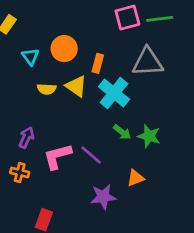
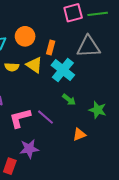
green star: (149, 136) -> (98, 110), moved
purple star: (103, 197) -> (29, 149), moved

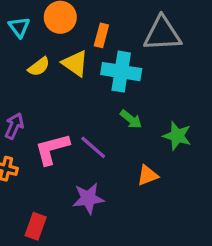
yellow semicircle: (12, 67) -> (39, 67), turned -40
cyan cross: (63, 70) -> (121, 72), turned -30
purple star: (29, 149) -> (88, 198), moved

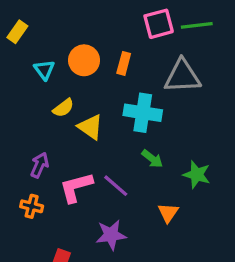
orange rectangle: (101, 35) -> (124, 63), moved
yellow triangle: (75, 63) -> (90, 127), moved
orange triangle: (148, 175) -> (168, 213), turned -35

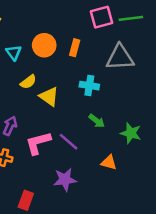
cyan cross: (143, 113) -> (89, 86), size x0.7
orange triangle: (168, 213) -> (109, 162), turned -49

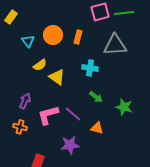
orange triangle: (109, 162) -> (97, 128), moved

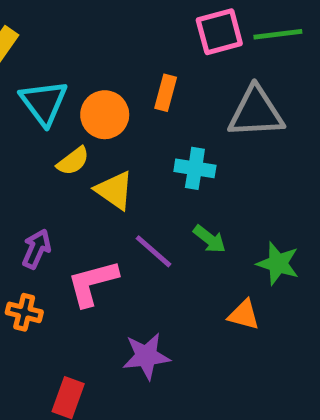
orange circle: (53, 35) -> (105, 115), moved
cyan triangle: (28, 41) -> (44, 103), size x1.5
purple line: (73, 114) -> (153, 251), moved
orange triangle: (97, 128) -> (244, 315), moved

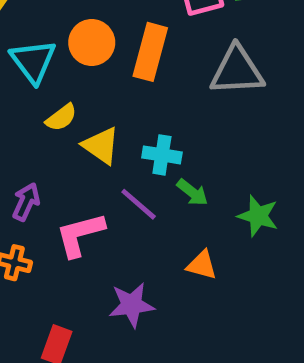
orange rectangle: (166, 93) -> (150, 52), size x1.6
orange circle: (105, 115) -> (92, 43), moved
cyan cross: (195, 168) -> (162, 155), moved
orange triangle: (244, 315) -> (202, 265), moved

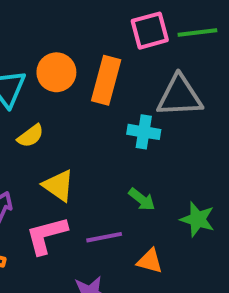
yellow triangle: (101, 146) -> (58, 186), moved
cyan cross: (162, 155) -> (144, 132), moved
purple line: (139, 204) -> (104, 237), moved, turned -52

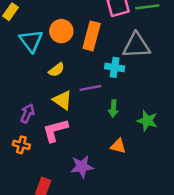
yellow semicircle: (31, 136) -> (56, 70), moved
green arrow: (142, 199) -> (113, 109), turned 56
purple line: (104, 237) -> (90, 88), moved

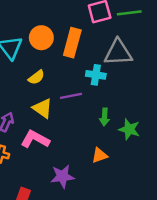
green arrow: (113, 109) -> (104, 117), moved
pink L-shape: (55, 130) -> (35, 139), turned 44
orange triangle: (118, 146) -> (100, 155), turned -35

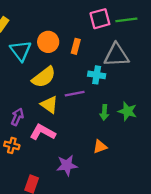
orange rectangle: (72, 43) -> (76, 46), size x0.6
yellow semicircle: (36, 77) -> (44, 77), size x1.6
green star: (129, 129) -> (127, 111), moved

